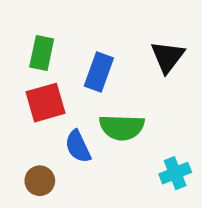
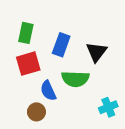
black triangle: (168, 57) -> (97, 52), moved
brown circle: (40, 181) -> (36, 112), moved

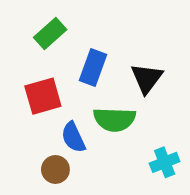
green rectangle: (26, 33) -> (50, 34), moved, turned 36

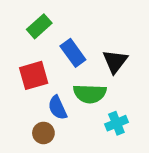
blue rectangle: (93, 68) -> (73, 53), turned -56
cyan cross: (165, 162) -> (116, 123), moved

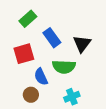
cyan cross: (116, 123) -> (72, 97), moved

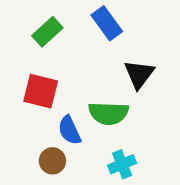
blue rectangle: (52, 38) -> (107, 23), moved
red square: (24, 54) -> (41, 91), turned 30

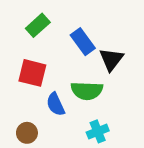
blue rectangle: (107, 23) -> (83, 42), moved
brown circle: (52, 161) -> (27, 133), moved

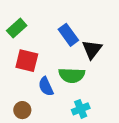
green rectangle: (38, 25) -> (17, 28), moved

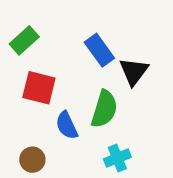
green semicircle: (72, 75) -> (104, 109), turned -75

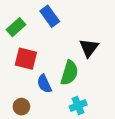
blue rectangle: (99, 50) -> (50, 16), moved

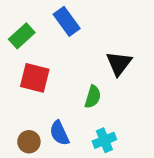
green semicircle: (69, 73) -> (93, 97), size x0.7
blue semicircle: (44, 84) -> (59, 133), moved

